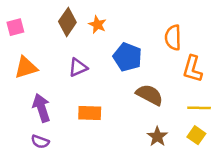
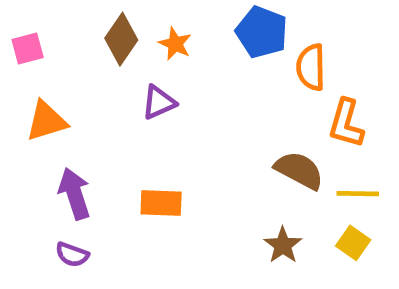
blue pentagon: (127, 57) -> (262, 32), moved
purple triangle: (78, 67) -> (159, 102), moved
brown semicircle: (150, 95) -> (299, 170), moved

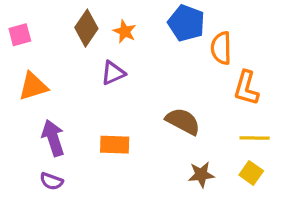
brown semicircle: (299, 170) -> (183, 121), moved
brown star: (283, 245) -> (201, 175), turned 30

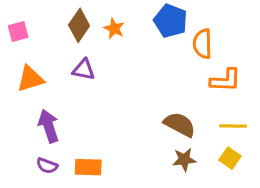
purple triangle: (113, 73) -> (84, 70), moved, turned 35
orange L-shape: (246, 88) -> (225, 80), turned -104
brown semicircle: (183, 121) -> (180, 124), moved
orange rectangle: (115, 145) -> (88, 167), moved

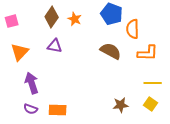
orange triangle: (30, 79) -> (20, 52), turned -30
brown semicircle: (180, 124) -> (111, 51), moved

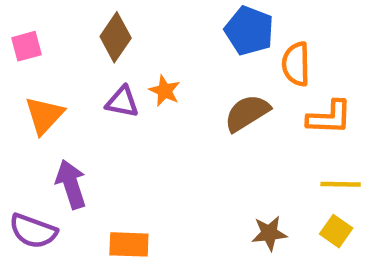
orange star: (75, 19) -> (165, 91), moved
brown semicircle: (111, 51) -> (247, 113), turned -60
purple semicircle: (31, 109) -> (33, 231), moved, size x1.5

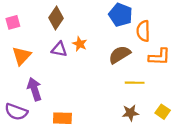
yellow line: (341, 184) -> (135, 83), moved

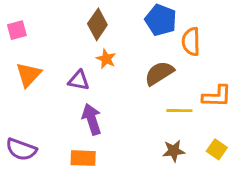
brown diamond: (56, 18) -> (97, 24), moved
purple triangle: (59, 49) -> (79, 80), moved
orange L-shape: (159, 57) -> (217, 96), moved
purple arrow: (34, 89) -> (92, 119), moved

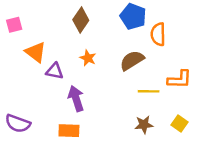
orange star: (106, 59) -> (88, 58), moved
orange triangle: (28, 75) -> (36, 52), moved, turned -35
purple triangle: (79, 80) -> (55, 71), moved

